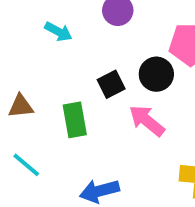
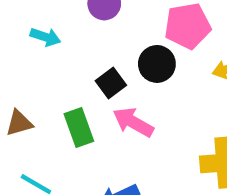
pink arrow: (147, 121) -> (133, 122), moved

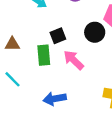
black square: (111, 83) -> (58, 36), moved

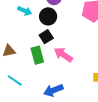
black circle: (95, 32) -> (48, 16), moved

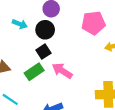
green rectangle: (37, 55) -> (34, 72), turned 72

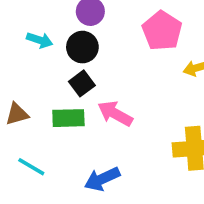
pink pentagon: (93, 23) -> (162, 31), turned -30
green rectangle: (34, 72) -> (68, 118), turned 36

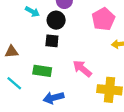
black square: (82, 83) -> (52, 41), turned 32
pink arrow: (115, 114) -> (82, 69), moved
green rectangle: (68, 118) -> (42, 71), moved

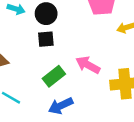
green rectangle: (42, 71) -> (54, 76), moved, turned -36

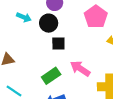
black square: (46, 39) -> (58, 44), moved

